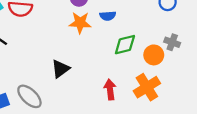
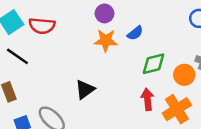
blue semicircle: (108, 16) -> (135, 33), turned -35
red arrow: (110, 89) -> (147, 99), moved

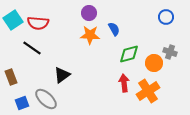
blue semicircle: (135, 33) -> (114, 29), turned -80
black line: (17, 56) -> (32, 48), moved
black triangle: (85, 90) -> (62, 75), moved

